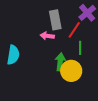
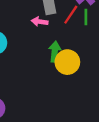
green line: (80, 48) -> (86, 17), moved

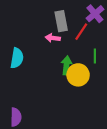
green line: (86, 17) -> (95, 56), moved

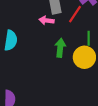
yellow circle: (78, 75) -> (84, 57), moved

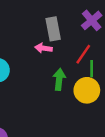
red line: (75, 14) -> (83, 54), moved

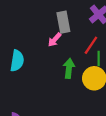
pink arrow: (43, 48) -> (55, 40), turned -56

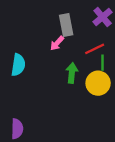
red line: (91, 45) -> (95, 49), turned 30

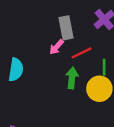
red line: (95, 49) -> (81, 53), moved

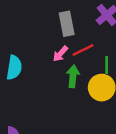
pink arrow: (56, 47) -> (60, 54), moved

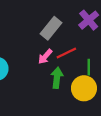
gray rectangle: (67, 24) -> (51, 28), turned 50

